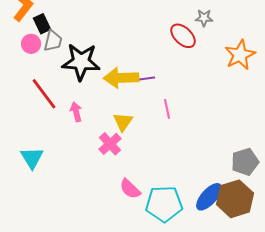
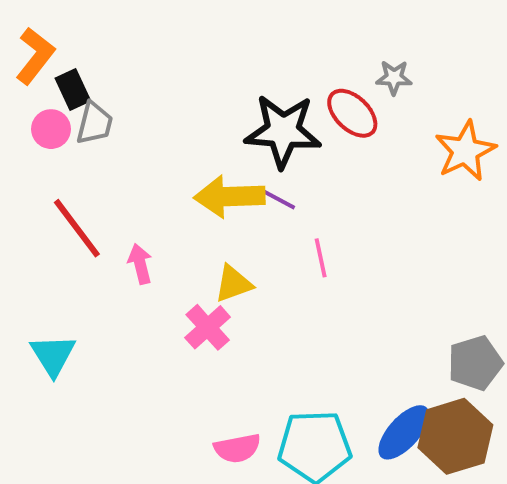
black star: (81, 62) -> (283, 131), moved
purple line: (145, 79) -> (277, 198), turned 36
yellow triangle: (123, 122) -> (233, 284), turned 35
pink semicircle: (130, 189) -> (237, 448), moved, turned -55

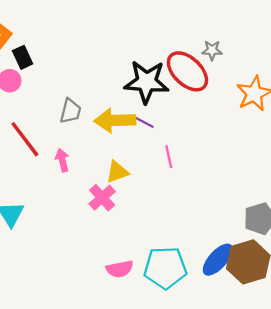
red ellipse: (352, 113) -> (187, 71), size x1.4
gray trapezoid: (95, 123) -> (70, 111), moved

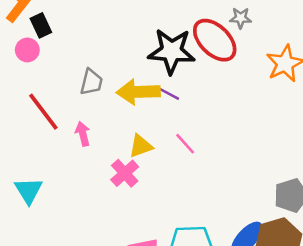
pink line: (169, 157) -> (185, 144), moved, turned -30

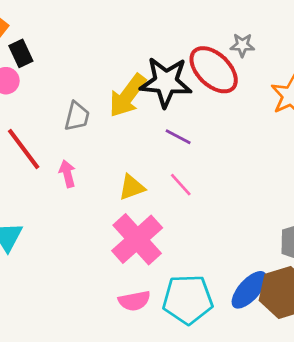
yellow arrow: (138, 92) -> (128, 96), moved, turned -51
purple line: (168, 93) -> (178, 137), moved
pink cross: (125, 173) -> (137, 239), moved, size x1.6

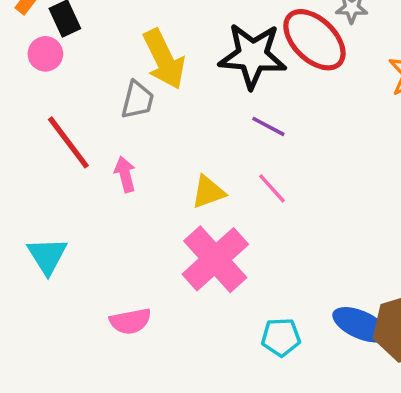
yellow arrow: (128, 96) -> (164, 59), moved, turned -63
blue ellipse: (249, 290) -> (360, 325), turned 72
cyan pentagon: (188, 299) -> (281, 337), size x0.6
pink semicircle: (134, 301) -> (130, 321), moved

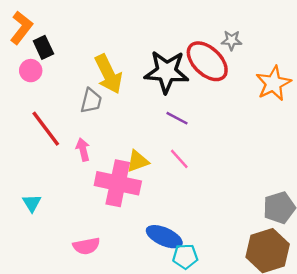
cyan triangle: (47, 256) -> (32, 203), size x0.7
pink cross: (215, 259) -> (118, 183), moved, turned -36
blue ellipse: (360, 325) -> (164, 237), moved

